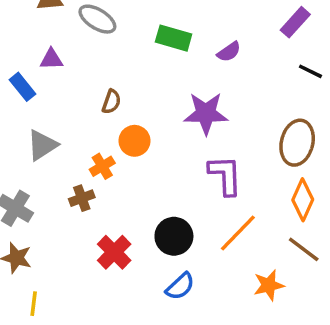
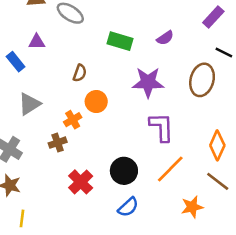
green rectangle: (174, 38) -> (120, 41), moved
brown ellipse: (297, 143) -> (202, 80), moved

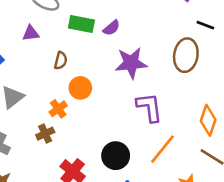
purple semicircle: (165, 38) -> (111, 28), moved
green rectangle: (120, 41) -> (81, 24), moved
purple triangle: (37, 42) -> (31, 33), moved

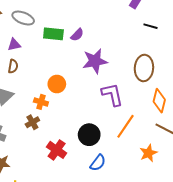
brown ellipse: (186, 55) -> (144, 68), moved
brown semicircle: (61, 61) -> (13, 66), moved
orange cross: (58, 109) -> (41, 102), turned -32

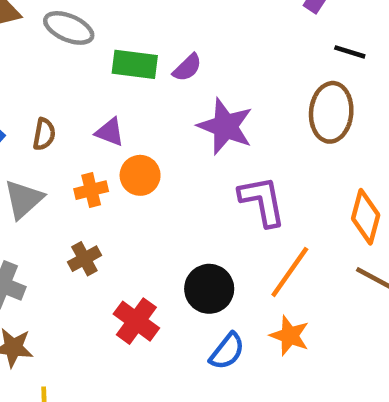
purple triangle: (14, 45) -> (110, 132), moved, turned 32
purple star: (95, 61) -> (225, 126), turned 30
brown ellipse: (144, 68) -> (331, 112), moved
orange cross: (41, 102) -> (91, 190), moved, turned -32
orange star: (148, 153) -> (290, 336), moved, turned -30

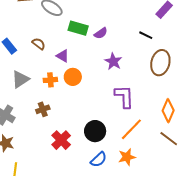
black line: (350, 52) -> (146, 35), moved
purple star: (225, 126) -> (113, 61), size x0.7
brown semicircle: (44, 134) -> (39, 44), moved, turned -72
orange star: (290, 336) -> (127, 157), turned 30

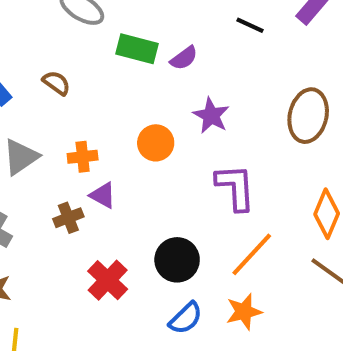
black line: (146, 35) -> (250, 25), moved
purple triangle: (63, 56) -> (103, 195), moved
orange circle: (73, 77) -> (156, 143), moved

